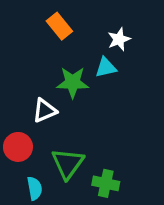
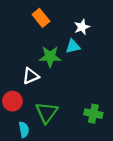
green cross: (106, 183) -> (93, 114), moved

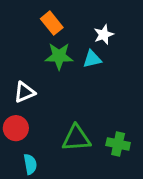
green star: (50, 57) -> (59, 56), moved
white triangle: (31, 76) -> (24, 92), moved
green triangle: (47, 112) -> (76, 138), moved, turned 50

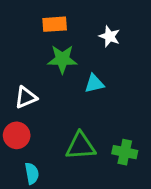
orange rectangle: (52, 23) -> (55, 24), turned -55
white star: (104, 35) -> (110, 36), turned -30
cyan triangle: (92, 59) -> (94, 84), moved

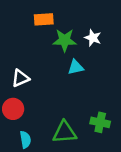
white star: (110, 36) -> (93, 38), moved
green star: (62, 59) -> (65, 40), moved
green triangle: (81, 146) -> (65, 132), moved

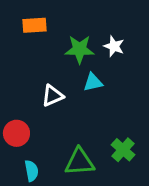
orange rectangle: (44, 19) -> (34, 25), moved
white triangle: (20, 78) -> (53, 96), moved
green cross: (100, 122) -> (123, 150), turned 30

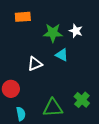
cyan triangle: (93, 82) -> (62, 55), turned 40

